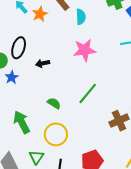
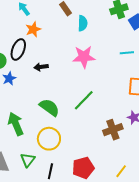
orange star: (40, 14) -> (33, 29), moved
green semicircle: (54, 103) -> (49, 107), size x1.5

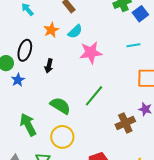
cyan semicircle: (83, 23) -> (75, 32), moved, turned 49
orange star: (33, 29) -> (51, 30), moved
black arrow: (41, 67) -> (49, 66), turned -64

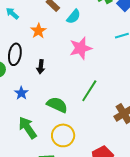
cyan semicircle: (75, 32) -> (74, 17), moved
blue star: (18, 80) -> (21, 93), moved

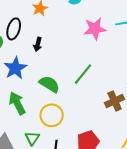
pink star: (81, 48) -> (95, 29), moved
blue star: (21, 93) -> (15, 68), size x1.6

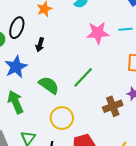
yellow circle: (52, 115) -> (62, 118), moved

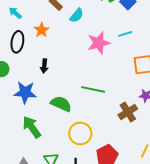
black ellipse: (17, 28) -> (17, 42), moved
blue star: (16, 67) -> (25, 92), turned -30
green line: (83, 77) -> (93, 89), turned 70

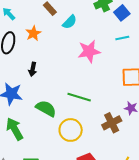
cyan line: (125, 34) -> (122, 38), moved
yellow circle: (80, 133) -> (71, 130), moved

